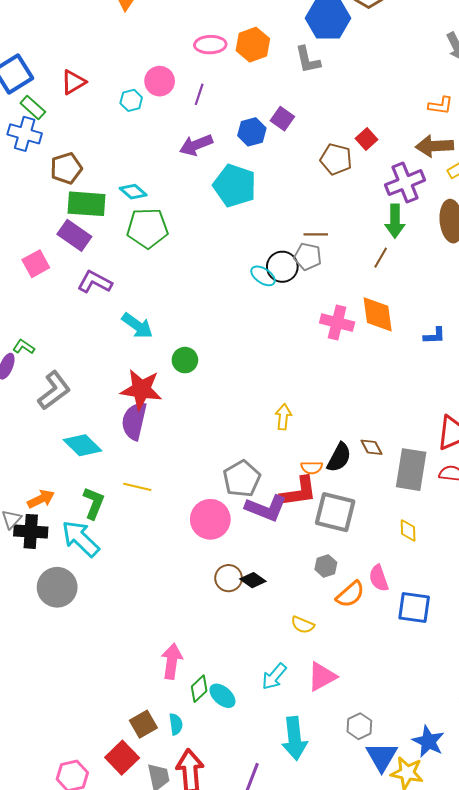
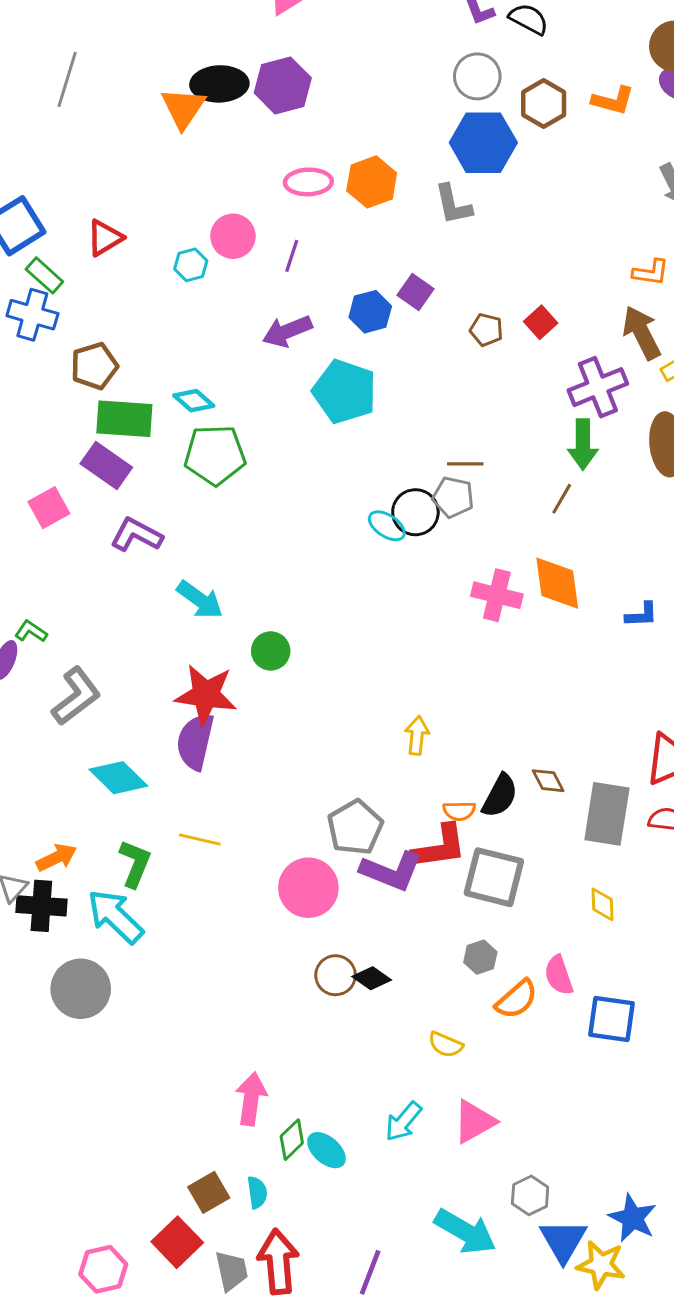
brown arrow: (434, 146) -> (642, 333), turned 66
brown pentagon: (336, 159) -> (486, 330), moved, size x0.7
cyan arrow: (294, 738) -> (465, 1232), moved, turned -54

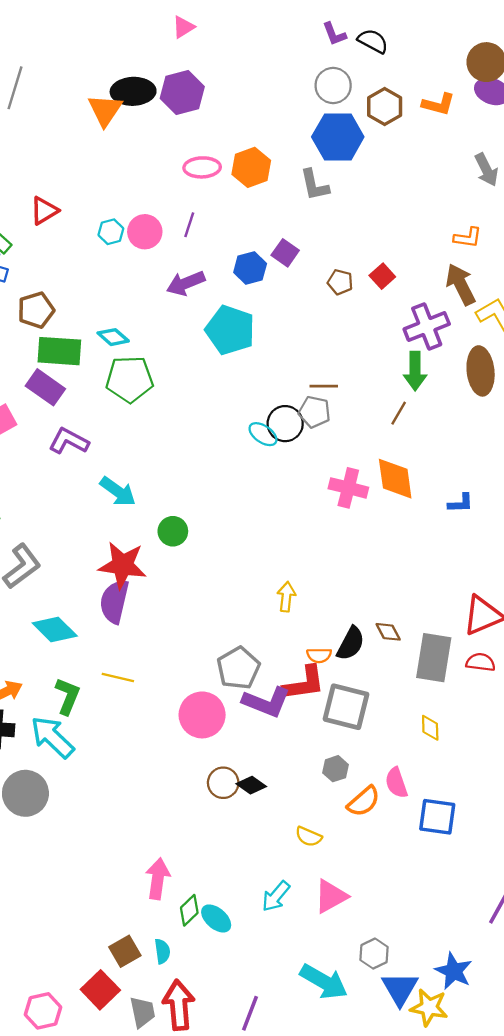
pink circle: (233, 236) -> (145, 232), moved

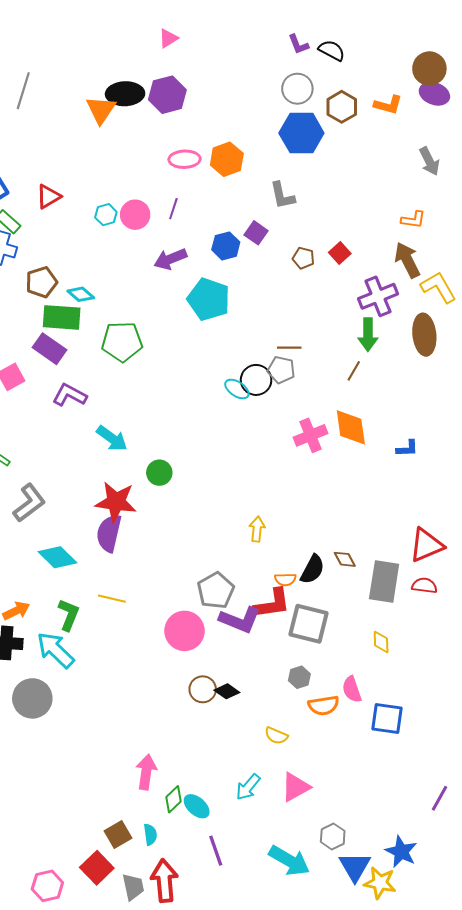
gray L-shape: (314, 185) -> (282, 196), moved
cyan diamond: (113, 337) -> (81, 294), moved
pink cross: (348, 488) -> (310, 435), turned -36
orange semicircle: (364, 801) -> (324, 705), turned 32
purple line: (250, 1013) -> (216, 851), moved, turned -40

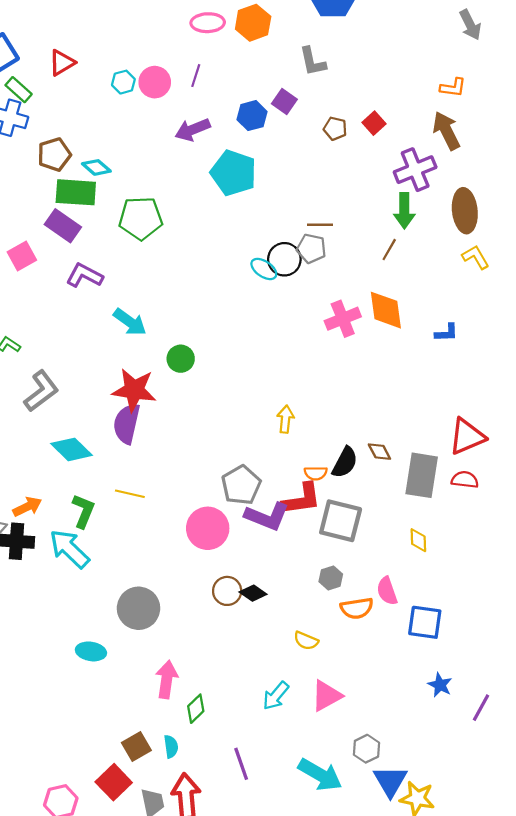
yellow L-shape: (438, 287) -> (476, 257), moved, size x0.7
gray circle: (32, 698) -> (139, 608), moved
cyan ellipse: (197, 806) -> (91, 651), moved, turned -32
blue star: (401, 852) -> (440, 685), moved, size x0.7

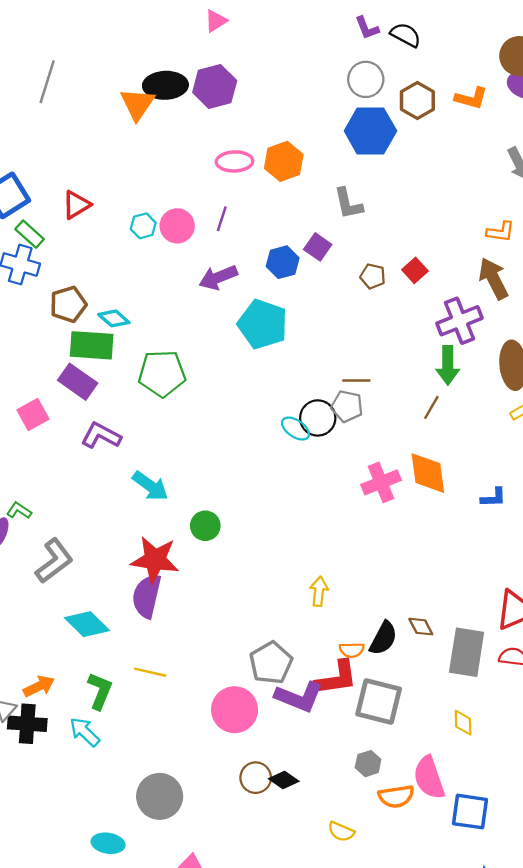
cyan arrow: (69, 549) -> (85, 732), size x0.7
pink semicircle: (387, 591) -> (429, 778), size x1.4

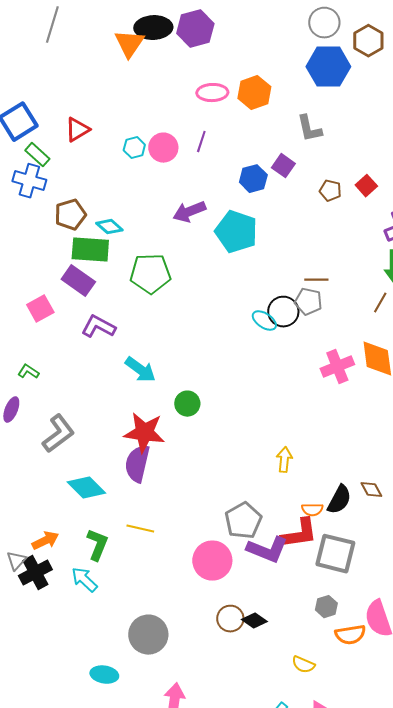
purple arrow: (218, 277) -> (189, 212), moved
green L-shape: (19, 511) -> (28, 372), moved
black cross: (27, 724) -> (35, 573), turned -32

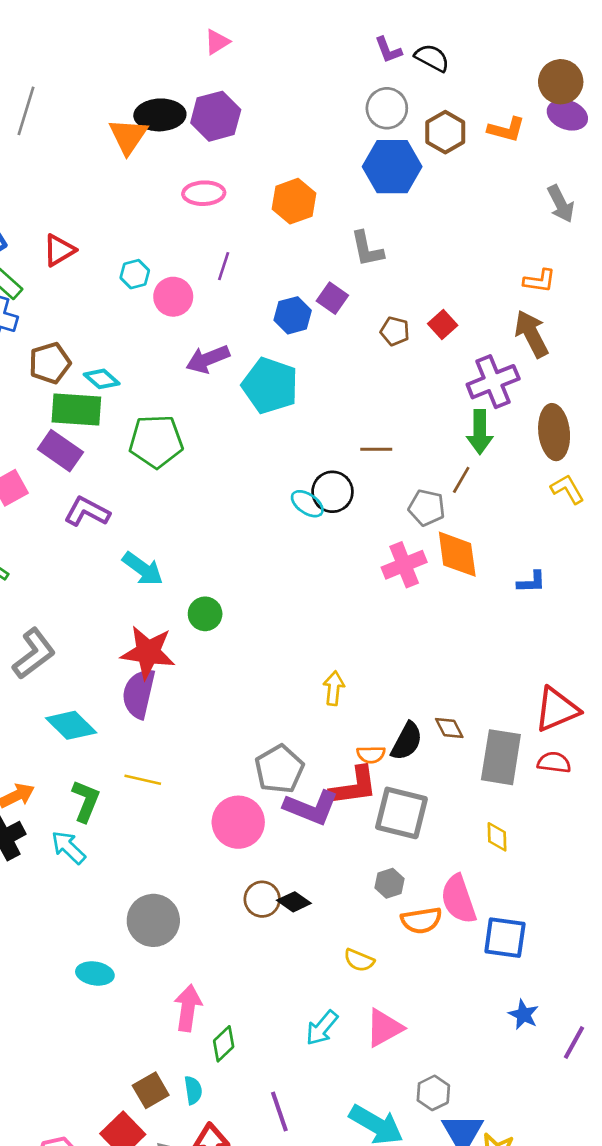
pink ellipse: (212, 93) -> (204, 193), moved
pink circle: (163, 148) -> (173, 297), moved
gray pentagon: (308, 302) -> (427, 508), moved

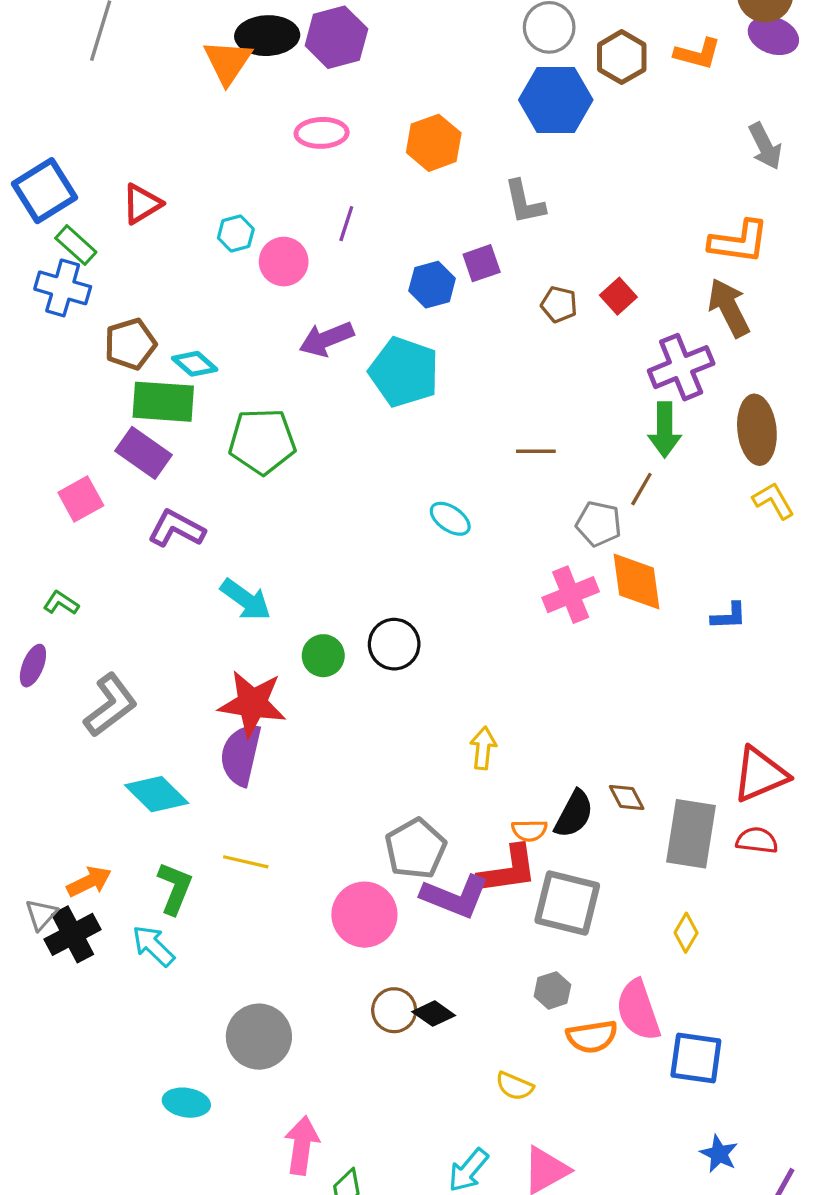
orange L-shape: (539, 281) -> (739, 242), size x1.5
purple square: (332, 298) -> (482, 263), turned 36
black circle: (332, 492) -> (394, 644), moved
yellow diamond: (497, 837) -> (686, 933), turned 32

